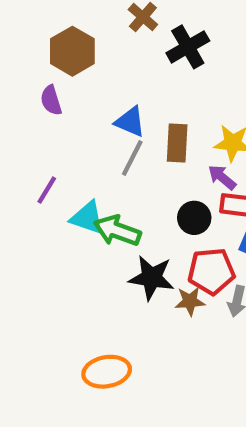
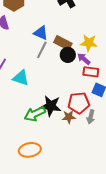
brown rectangle: (177, 143) -> (63, 43), turned -66
black circle: (194, 218) -> (68, 55), moved
green arrow: (117, 231) -> (35, 114), moved, turned -45

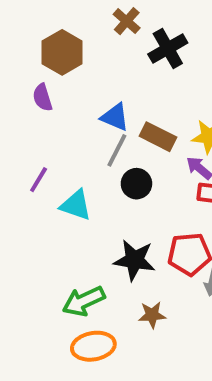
black circle: (68, 55) -> (136, 184), moved
green arrow: (35, 114) -> (84, 301), moved
brown star: (69, 117) -> (152, 315), moved

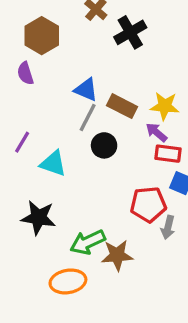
black star: (134, 260) -> (38, 218), moved
green arrow: (84, 301) -> (88, 242), moved
brown star: (152, 315) -> (117, 255), size x1.4

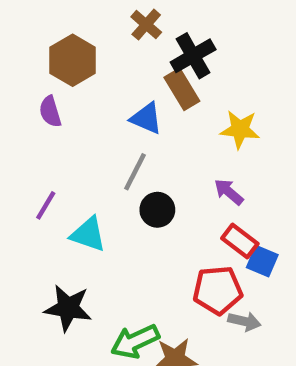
blue triangle: (86, 90) -> (146, 118), moved
brown rectangle: (122, 106) -> (182, 89), moved, turned 32
yellow star: (165, 106) -> (240, 129), moved
red rectangle: (168, 154) -> (240, 241), moved, turned 30
gray arrow: (168, 227) -> (244, 321), turned -90

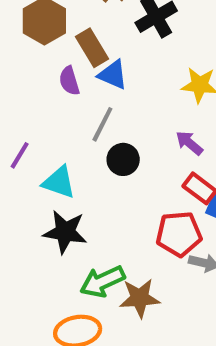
brown rectangle: (182, 89) -> (92, 48), moved
purple semicircle: (50, 112) -> (69, 81), moved
black star: (68, 308) -> (65, 232), moved

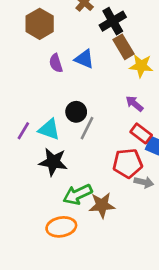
brown rectangle: (92, 48) -> (124, 47), moved
gray line: (102, 124) -> (87, 128), moved
purple line: (20, 155) -> (23, 131), moved
black circle: (123, 159) -> (76, 112), moved

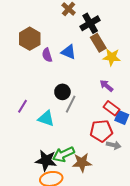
brown hexagon: (40, 24) -> (30, 39), moved
cyan triangle: (49, 129) -> (46, 119), moved
black star: (53, 162) -> (46, 160), moved

